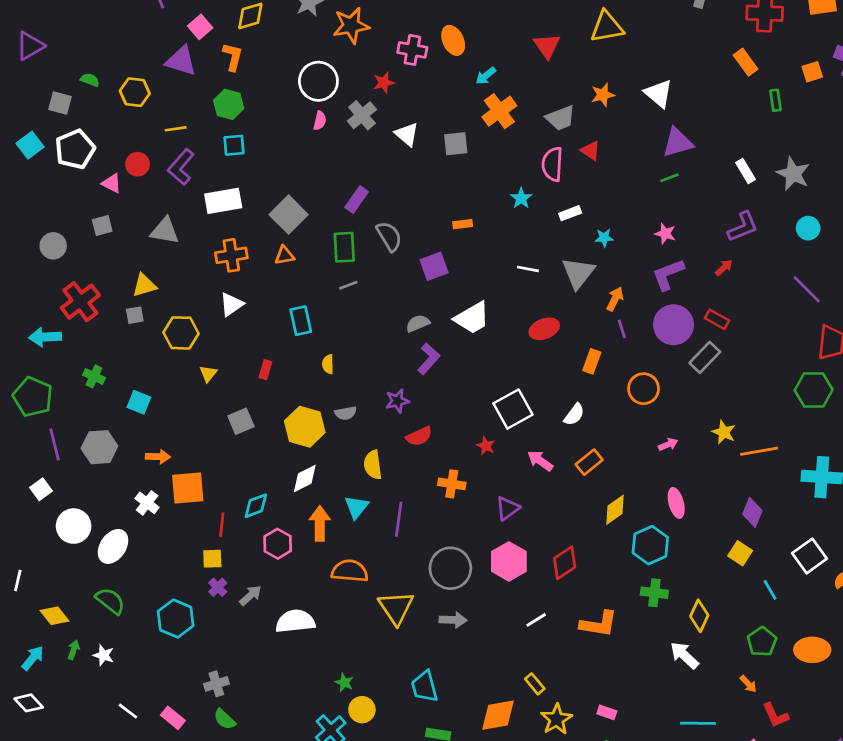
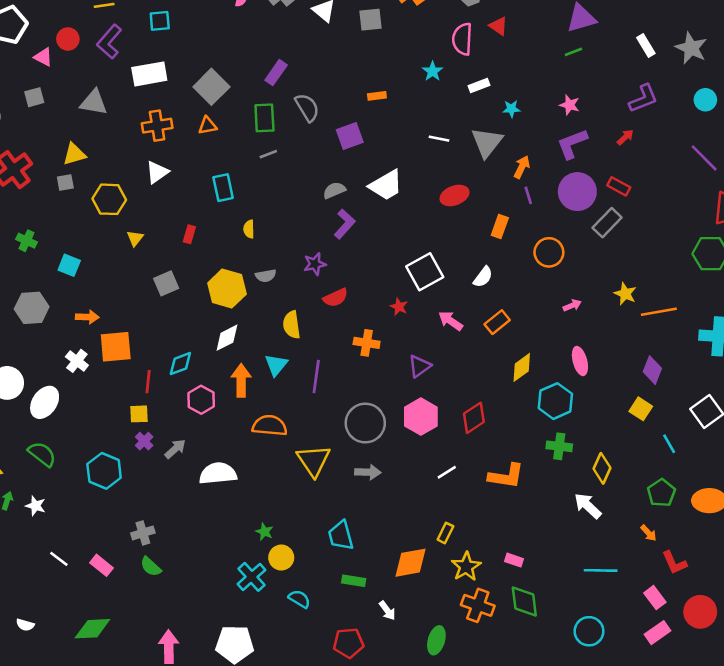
yellow rectangle: (535, 684) -> (445, 533), turned 66

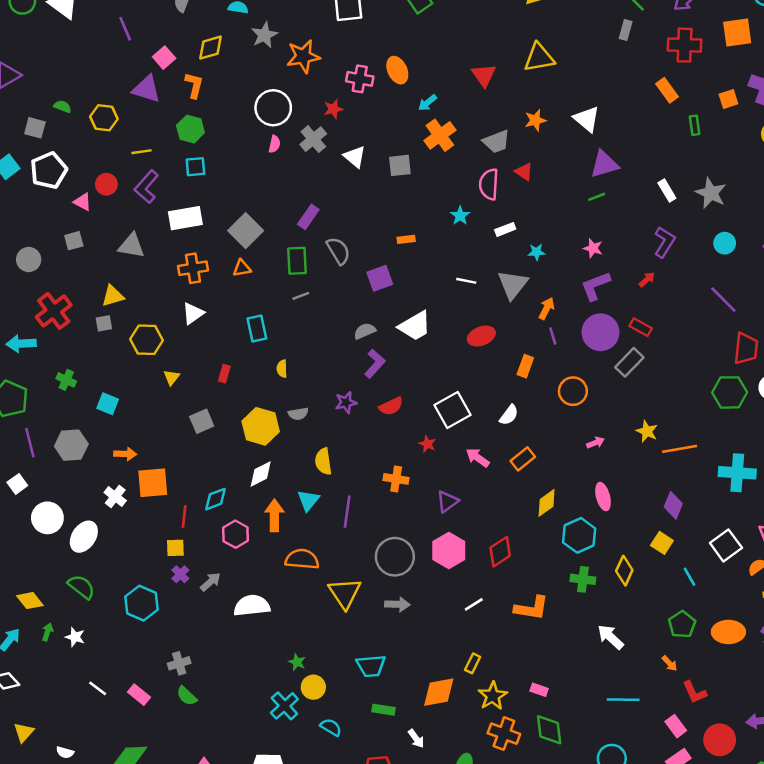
purple L-shape: (643, 98) -> (664, 242), turned -36
red semicircle: (336, 298) -> (391, 406), moved
yellow diamond: (602, 468) -> (624, 571), moved
cyan trapezoid: (341, 536) -> (371, 666), turned -80

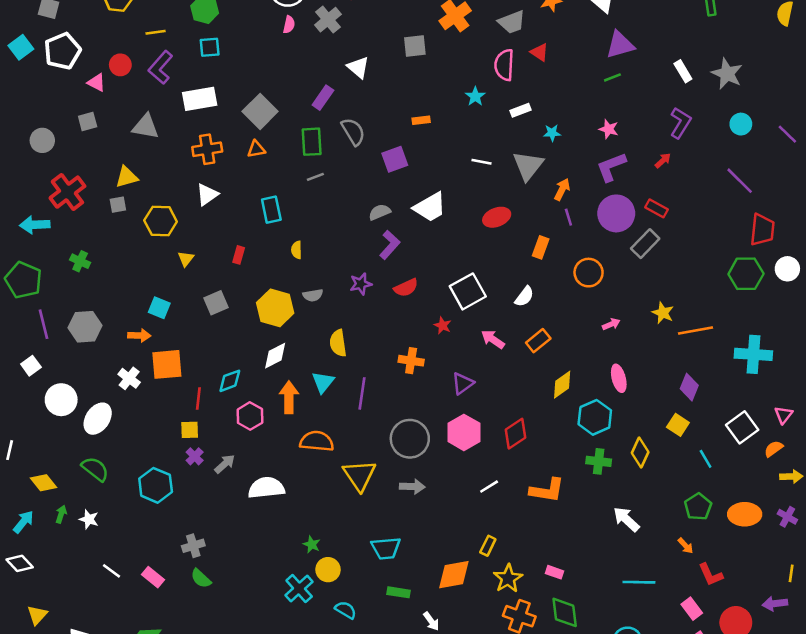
white triangle: (355, 157) -> (358, 67), moved
cyan square: (108, 404) -> (159, 308), moved

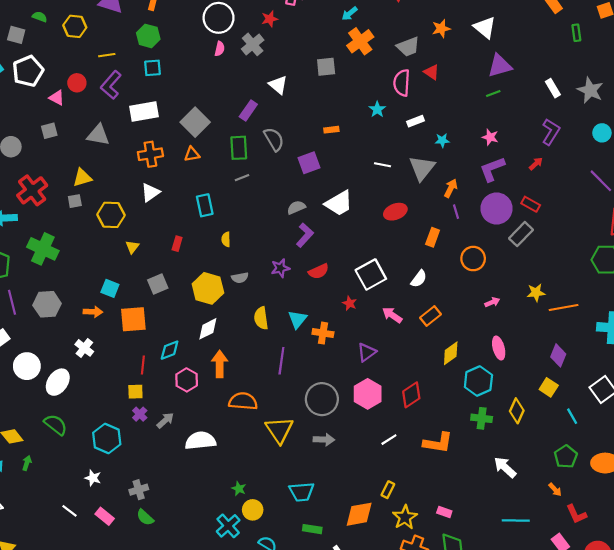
green cross: (80, 261) -> (43, 249), size x1.8
yellow star: (663, 313) -> (536, 293), turned -30
orange square: (167, 364) -> (133, 319), moved
cyan triangle: (323, 382) -> (297, 319), moved
white star: (89, 519) -> (93, 478), moved

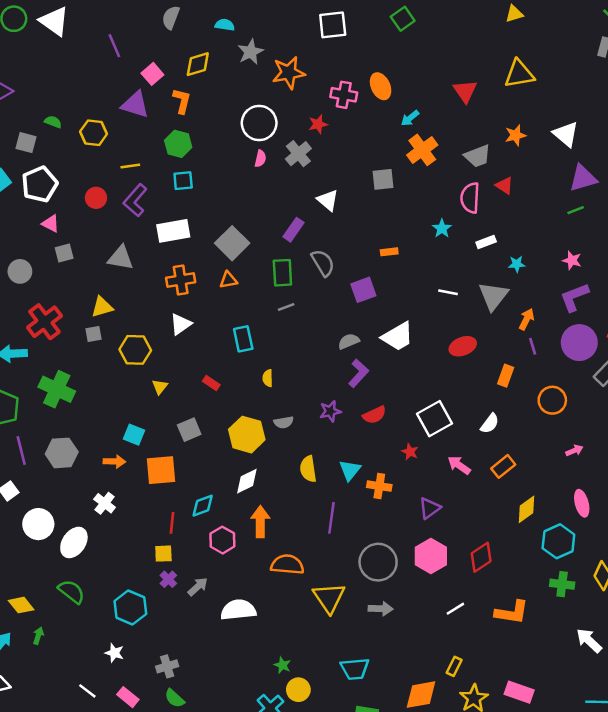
pink triangle: (57, 98) -> (51, 224), moved
red rectangle: (177, 244) -> (211, 383), turned -72
pink rectangle: (444, 512) -> (519, 692), size x1.6

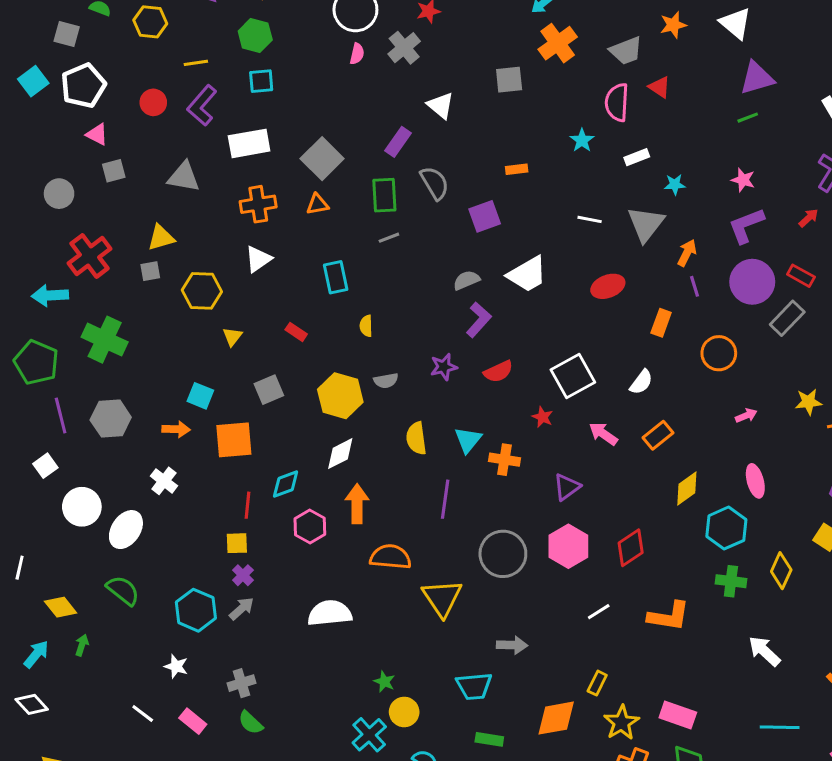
gray arrow: (198, 587) -> (241, 609), moved
gray arrow: (381, 609) -> (512, 645), moved

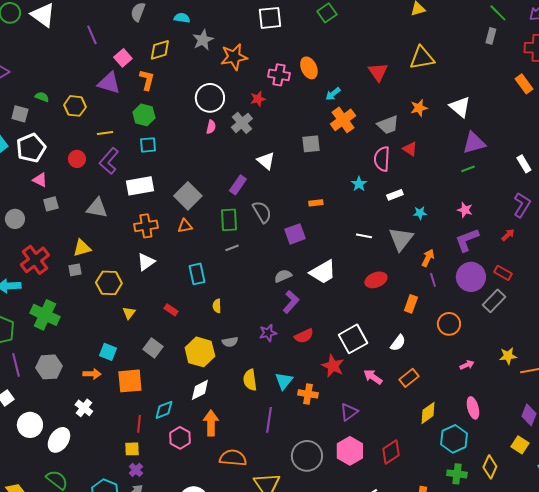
gray square: (269, 390) -> (153, 348), turned -30
red star: (542, 417) -> (333, 366), size x1.6

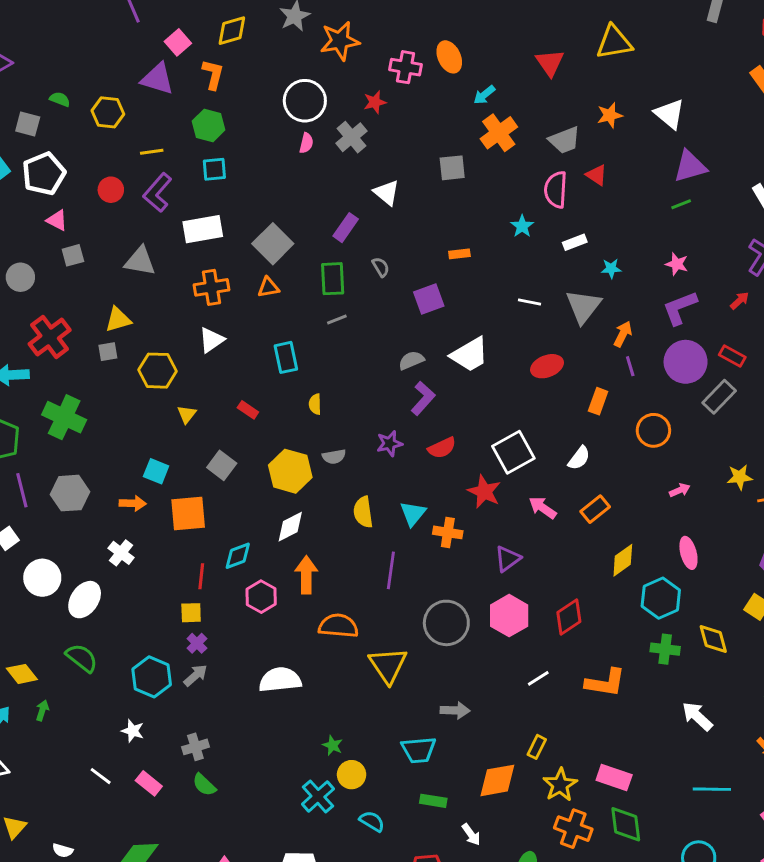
gray semicircle: (262, 212) -> (381, 267), size x0.6
yellow diamond: (490, 467) -> (713, 639), turned -40

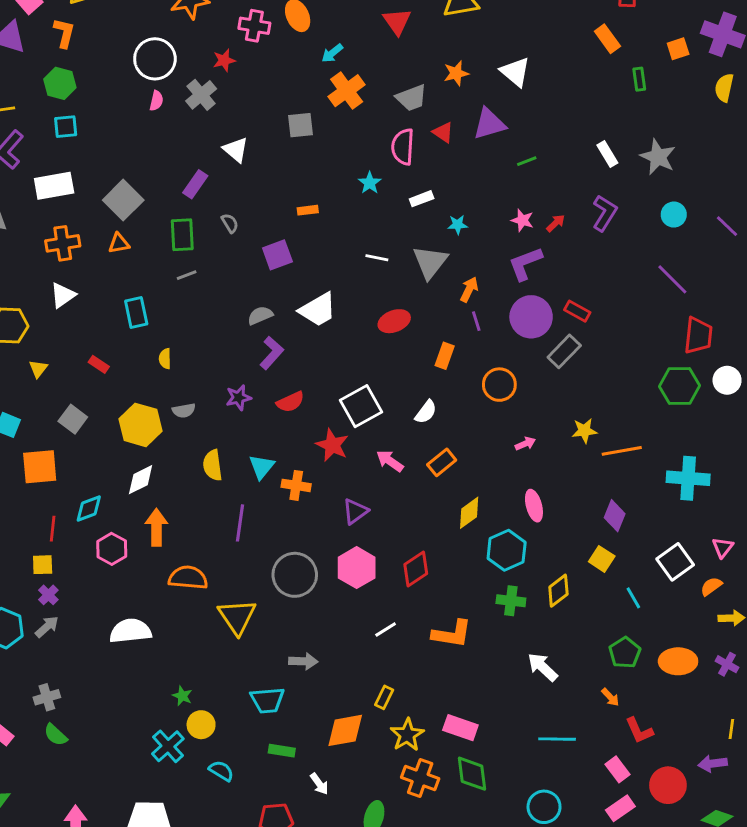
purple triangle: (690, 166) -> (489, 124), moved
red arrow: (740, 301) -> (556, 223), moved
yellow diamond: (713, 639) -> (558, 591), turned 68

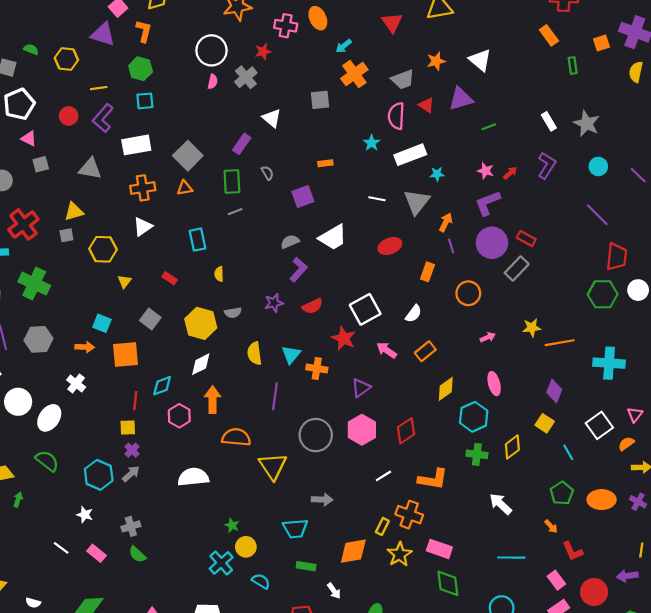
white rectangle: (422, 199) -> (410, 155), size x1.8
orange cross: (420, 778) -> (409, 515), moved

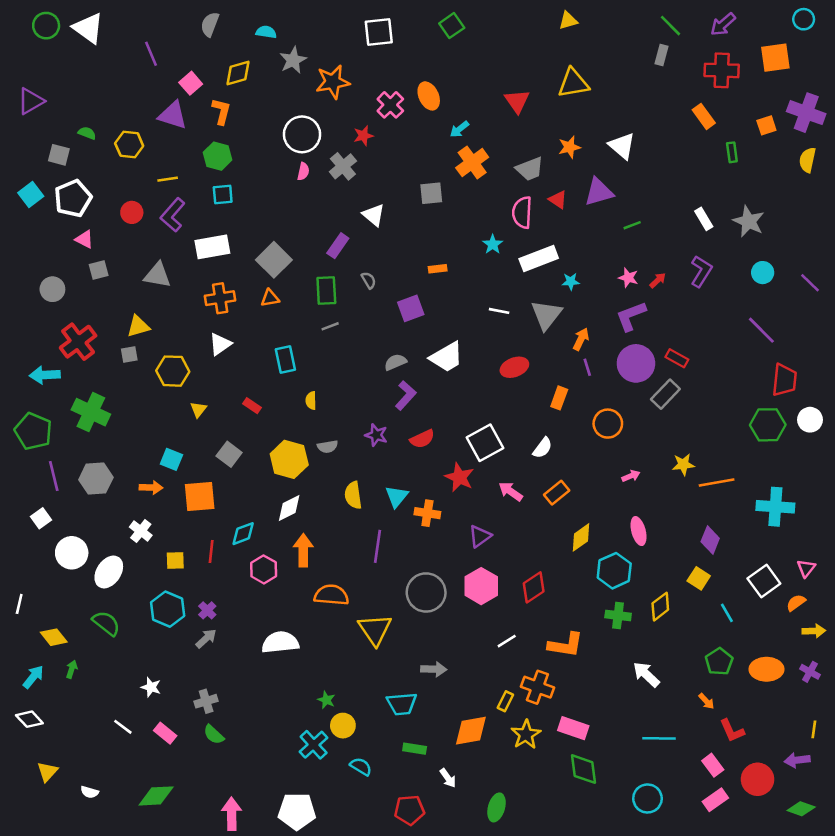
pink cross: (286, 26) -> (390, 105), turned 35
purple star: (274, 303) -> (376, 435), turned 30
yellow square: (128, 428) -> (175, 560), moved
cyan hexagon: (99, 475) -> (168, 609), moved

